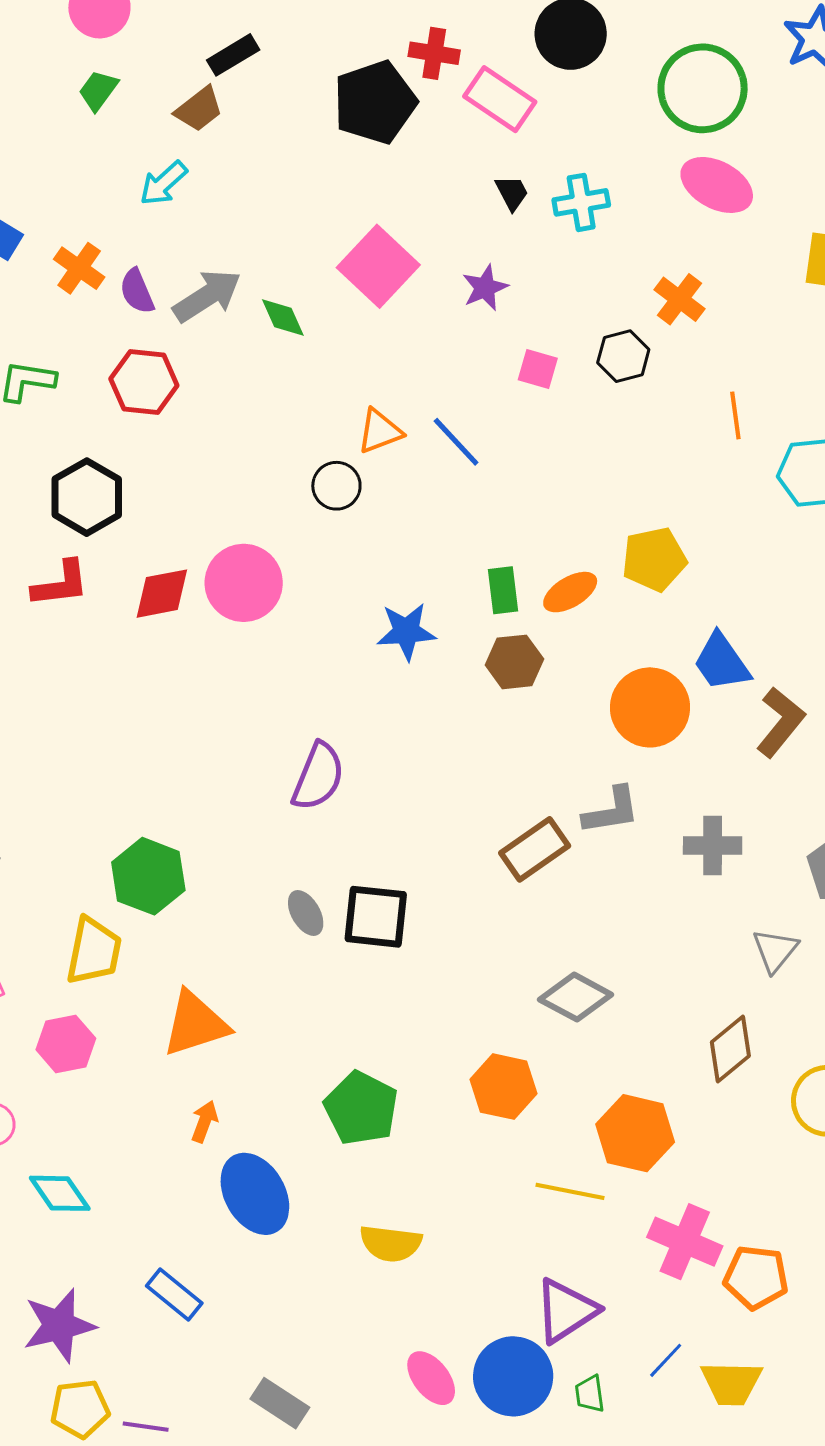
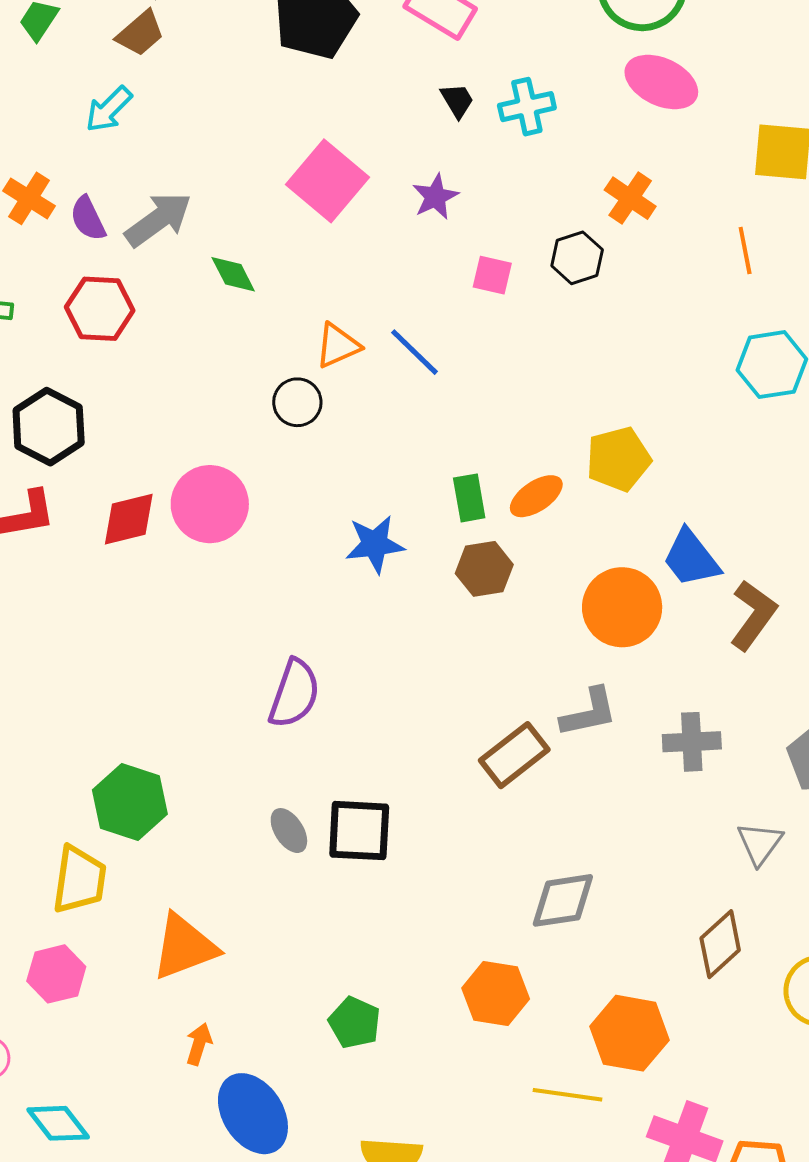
green diamond: (283, 317) -> (233, 274), moved
orange line: (735, 415) -> (745, 250), moved
gray diamond: (576, 997) -> (563, 900), turned -34
green pentagon: (361, 1108) -> (355, 1023), size x0.7

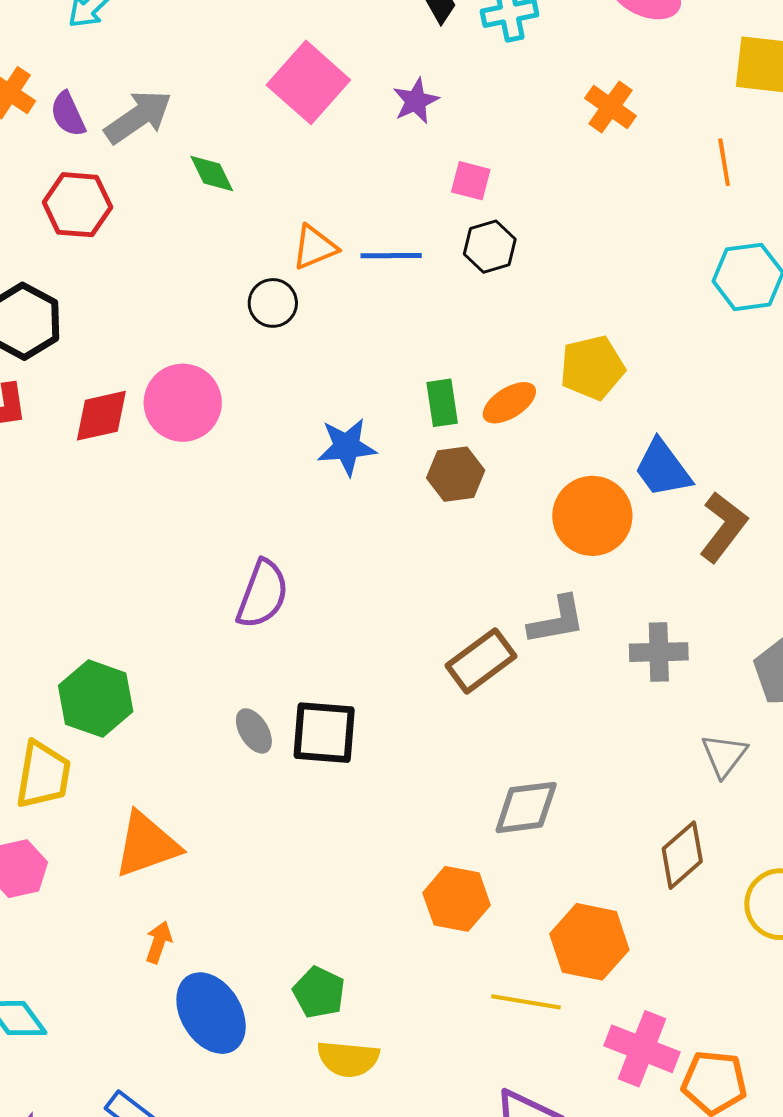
black hexagon: (577, 258) -> (490, 247), moved
blue line: (415, 352) -> (391, 256), turned -46
green pentagon: (355, 1023) -> (319, 992), moved

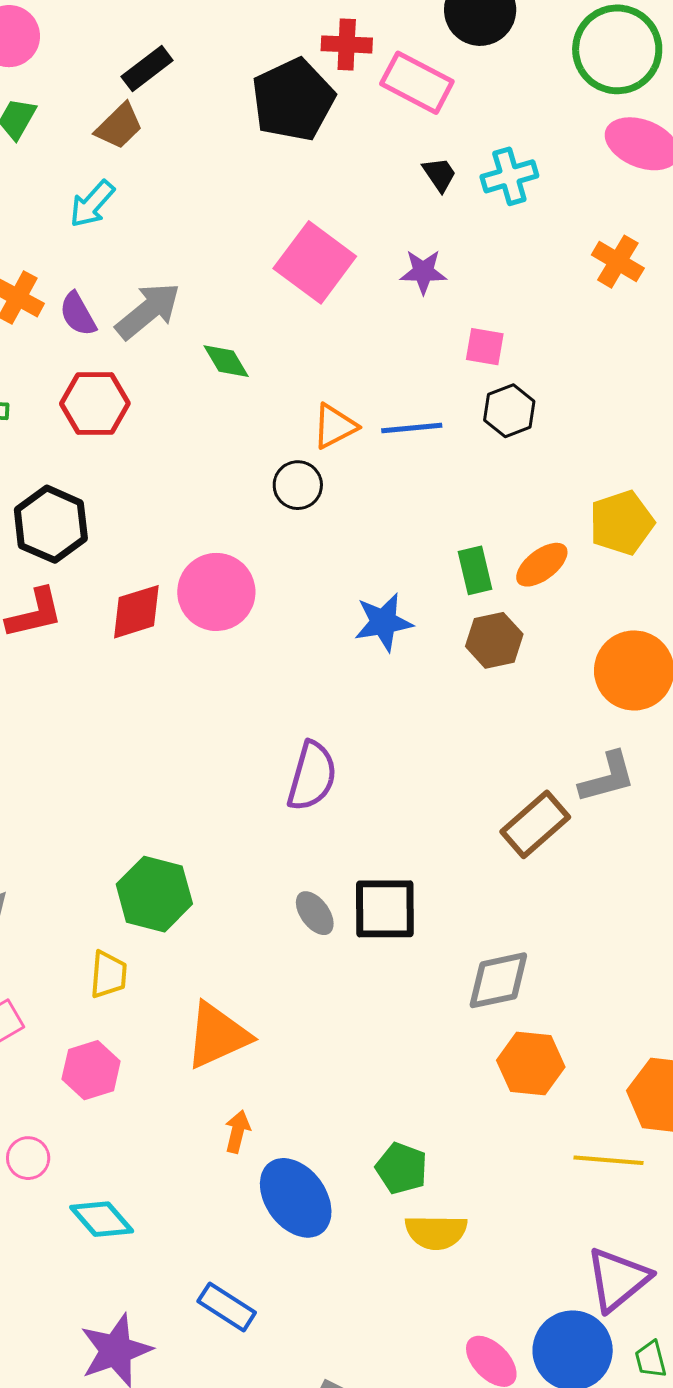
purple star: (416, 101) -> (423, 272), turned 30
yellow trapezoid: (43, 775) -> (108, 975), size x0.7
gray diamond: (526, 807) -> (498, 980), moved

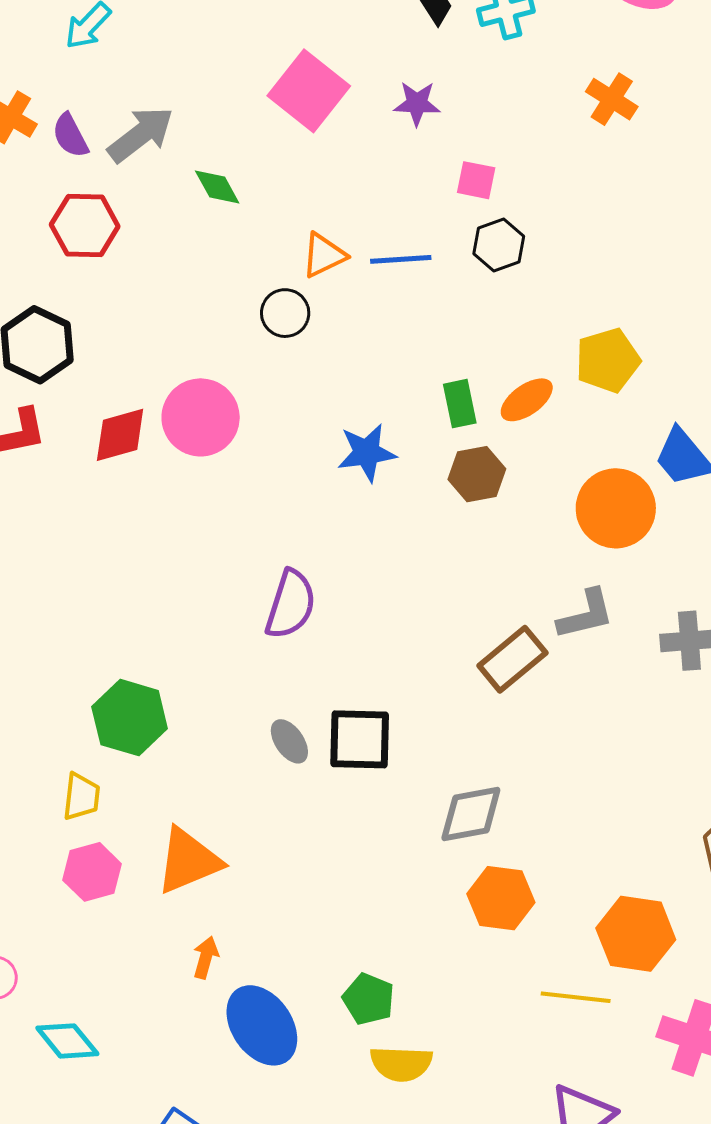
pink hexagon: (91, 1070) -> (92, 872), moved

